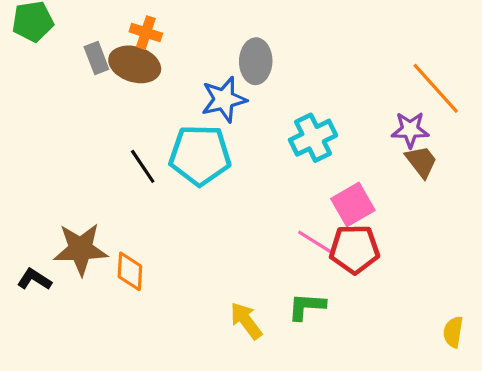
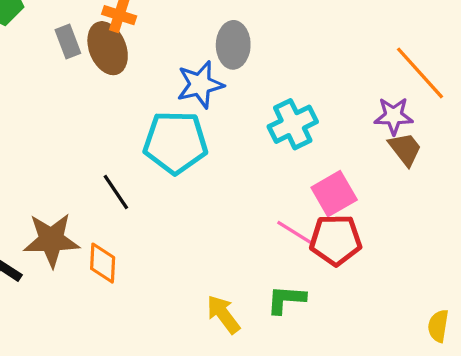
brown ellipse: (135, 64) -> (108, 48), turned 51
black line: (143, 166) -> (116, 192), moved

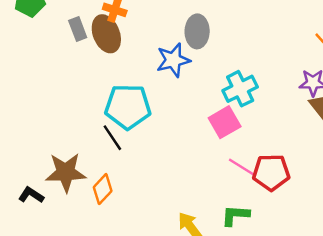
cyan pentagon: (175, 142) -> (128, 107), moved
pink square: (334, 194) -> (225, 122), moved
orange diamond: (103, 263) -> (103, 189), turned 40

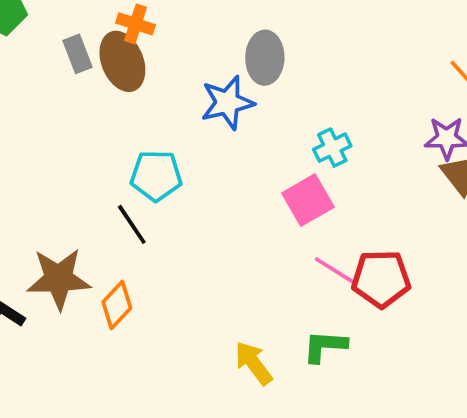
cyan cross: (240, 89) -> (332, 148), size x0.7
cyan pentagon: (128, 107) -> (156, 176), size x0.7

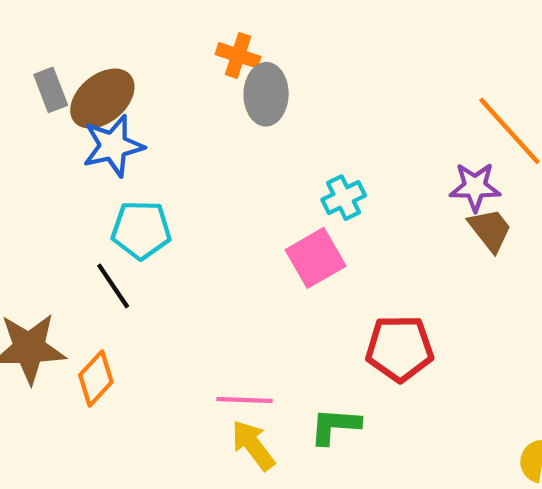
orange cross: (136, 24) -> (238, 55), moved
brown ellipse: (122, 61) -> (102, 99), turned 72
blue star: (227, 103) -> (113, 146), moved
pink line: (336, 271) -> (245, 400), moved, turned -30

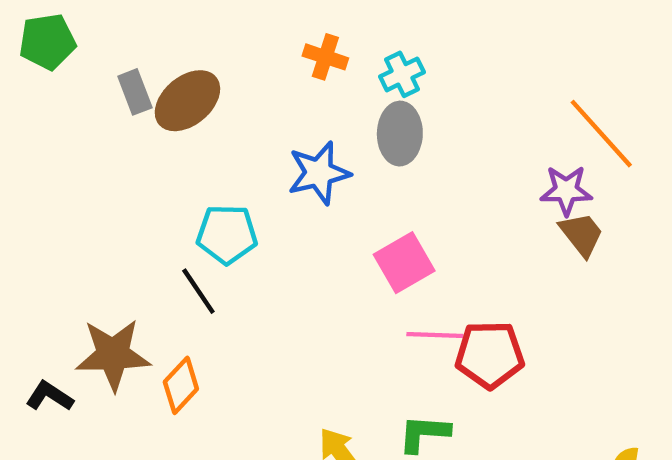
gray ellipse: (266, 94) -> (400, 134), moved
blue star: (113, 146) -> (319, 173), moved
cyan cross: (344, 198) -> (402, 74), moved
pink line: (245, 400) -> (435, 335), moved

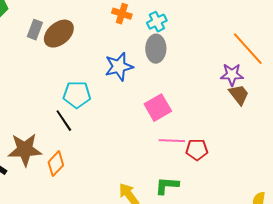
gray rectangle: (135, 92) -> (35, 30), turned 42
red pentagon: (490, 355) -> (197, 150), size x0.7

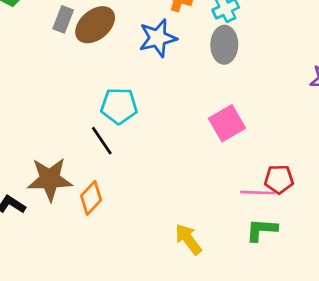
blue star: (119, 67) -> (158, 38), moved
pink line: (172, 141) -> (258, 193), moved
green L-shape: (167, 186) -> (262, 230), moved

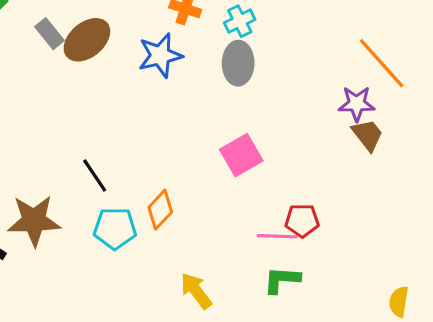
gray rectangle: (63, 19) -> (50, 34), turned -60
cyan pentagon: (119, 106) -> (115, 228), moved
orange diamond: (91, 198) -> (160, 210), moved

